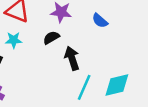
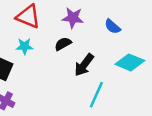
black arrow: (72, 58) -> (84, 65), turned -125
cyan diamond: (117, 85) -> (130, 62), moved, turned 36

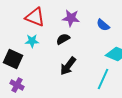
black arrow: (84, 65) -> (68, 66), moved
cyan line: (96, 95) -> (103, 79), moved

